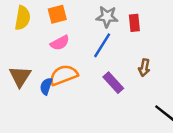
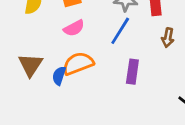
brown arrow: (144, 68) -> (168, 38), moved
purple rectangle: (113, 83) -> (132, 72), turned 50

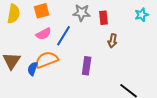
blue line: (120, 31) -> (64, 36), moved

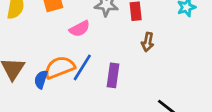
pink semicircle: (44, 34) -> (80, 29), moved
blue line: (64, 36) -> (82, 67), moved

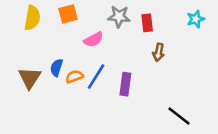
orange semicircle: (60, 67) -> (74, 77), size x0.6
blue semicircle: (41, 79) -> (57, 68), moved

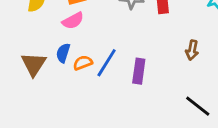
pink semicircle: (94, 40) -> (73, 21), moved
brown arrow: (159, 52) -> (192, 50), moved

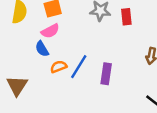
blue semicircle: (63, 53) -> (42, 49), moved, turned -49
brown triangle: (34, 64) -> (17, 86), moved

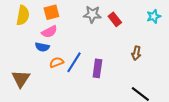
red rectangle: (126, 17) -> (115, 19), turned -32
blue semicircle: (42, 49) -> (42, 47), turned -48

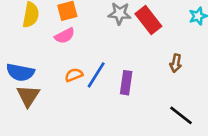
red rectangle: (115, 19) -> (148, 20), size x1.5
blue semicircle: (42, 47) -> (20, 72), moved, size x1.5

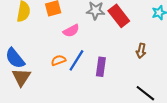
pink semicircle: (65, 36) -> (71, 31), moved
blue semicircle: (20, 72) -> (15, 58), turned 40

